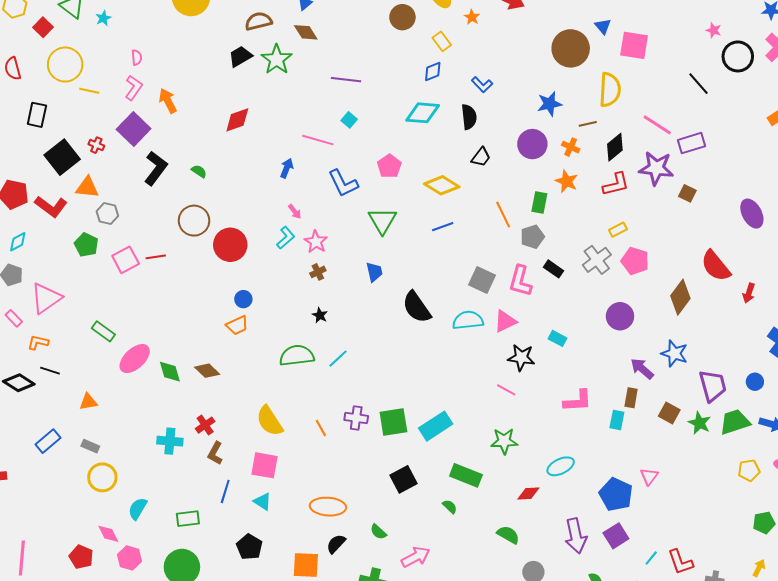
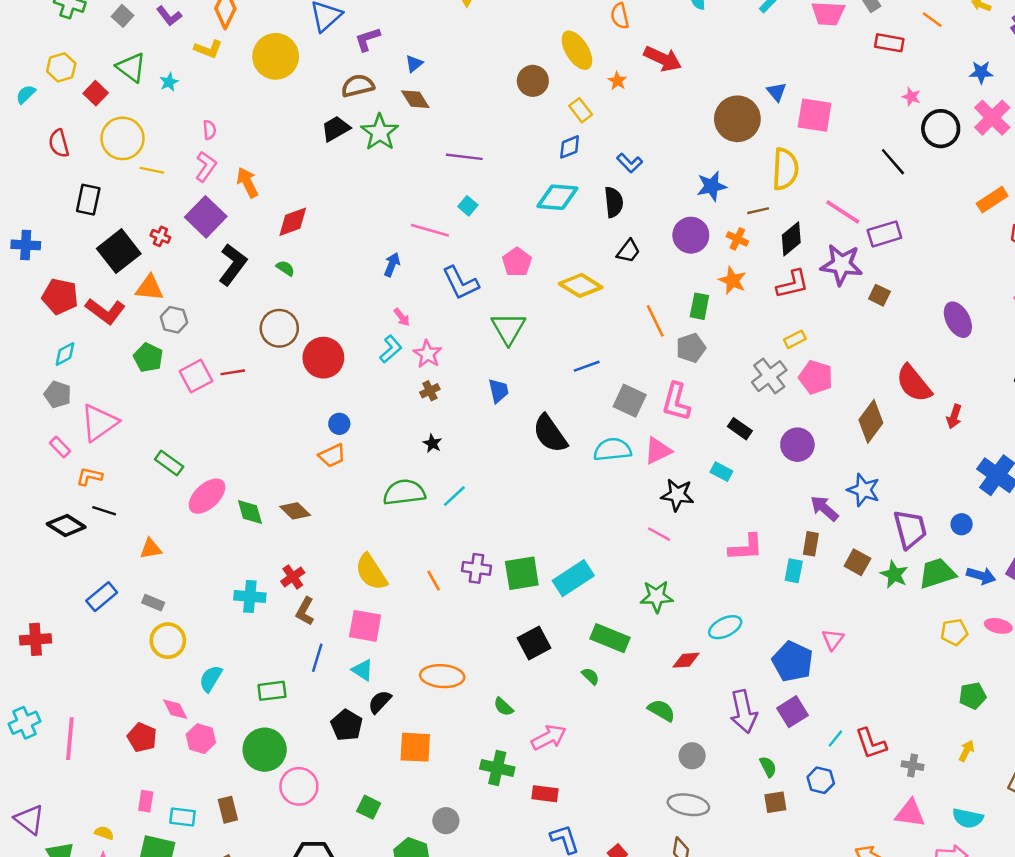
red diamond: (237, 120) -> (293, 222), moved
blue line: (443, 227) -> (587, 366), moved
black rectangle: (554, 269) -> (740, 429), moved
black semicircle: (336, 544) -> (380, 702), moved

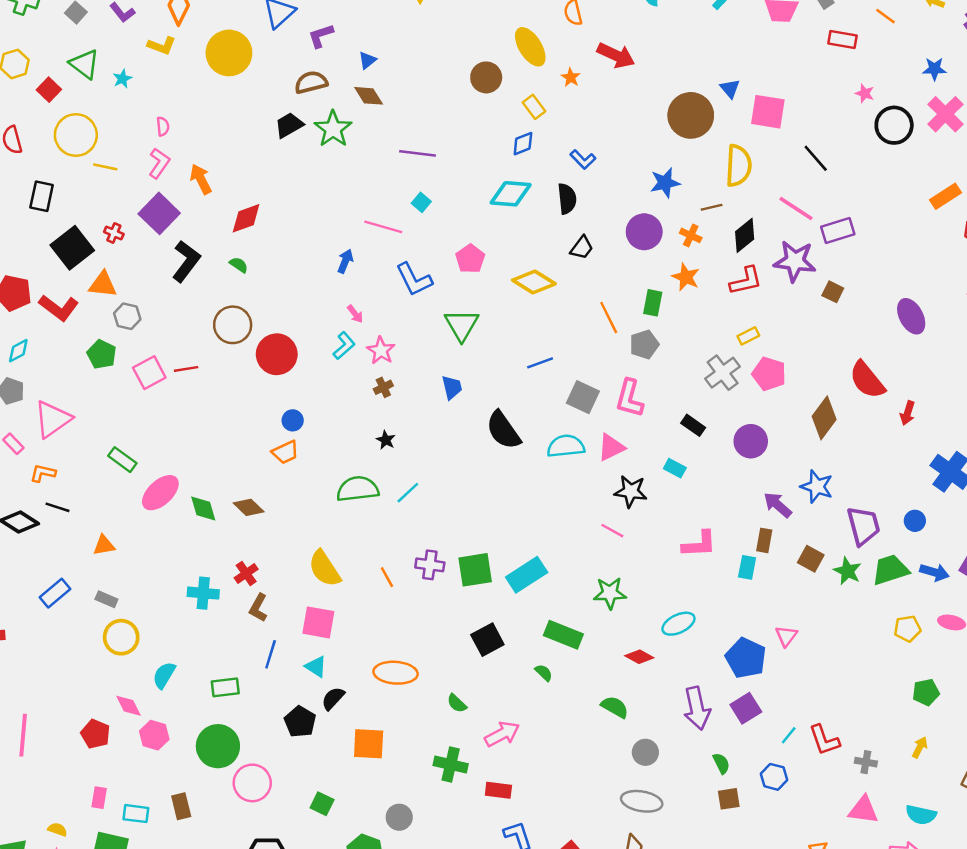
black line: (893, 162) -> (816, 158), moved
red diamond: (686, 660) -> (639, 657), turned 32

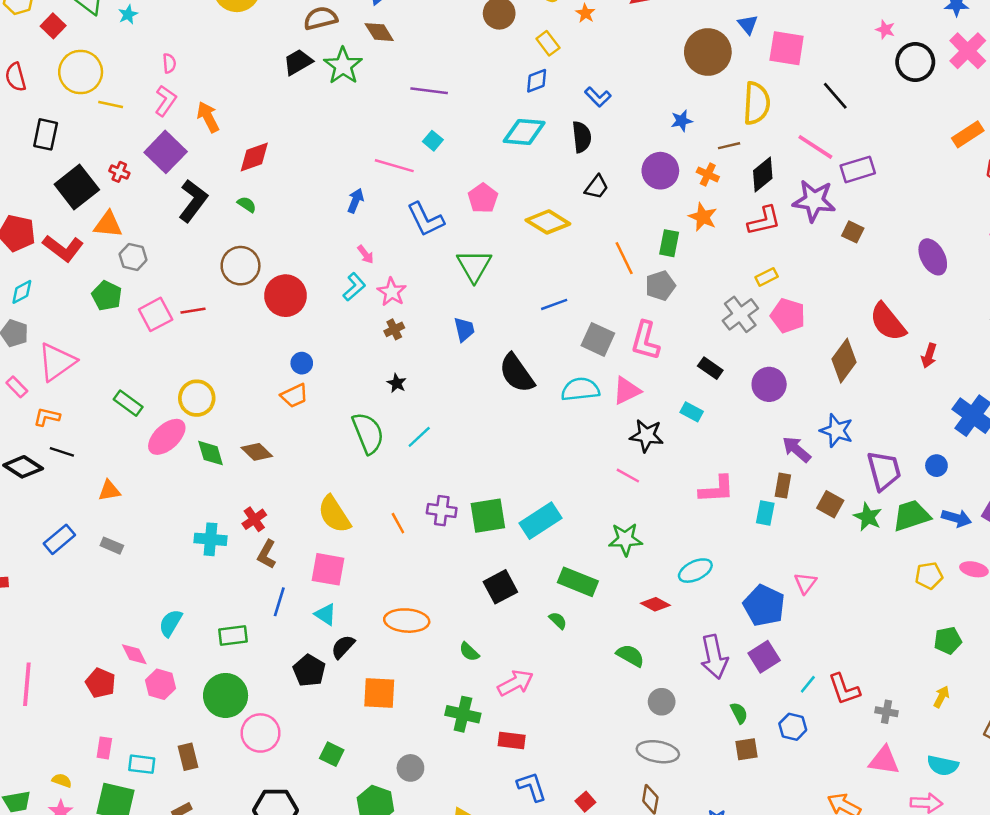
blue star: (665, 183) -> (682, 121), size x0.7
green semicircle: (358, 489) -> (368, 433), turned 75
yellow circle: (121, 637) -> (197, 398), moved

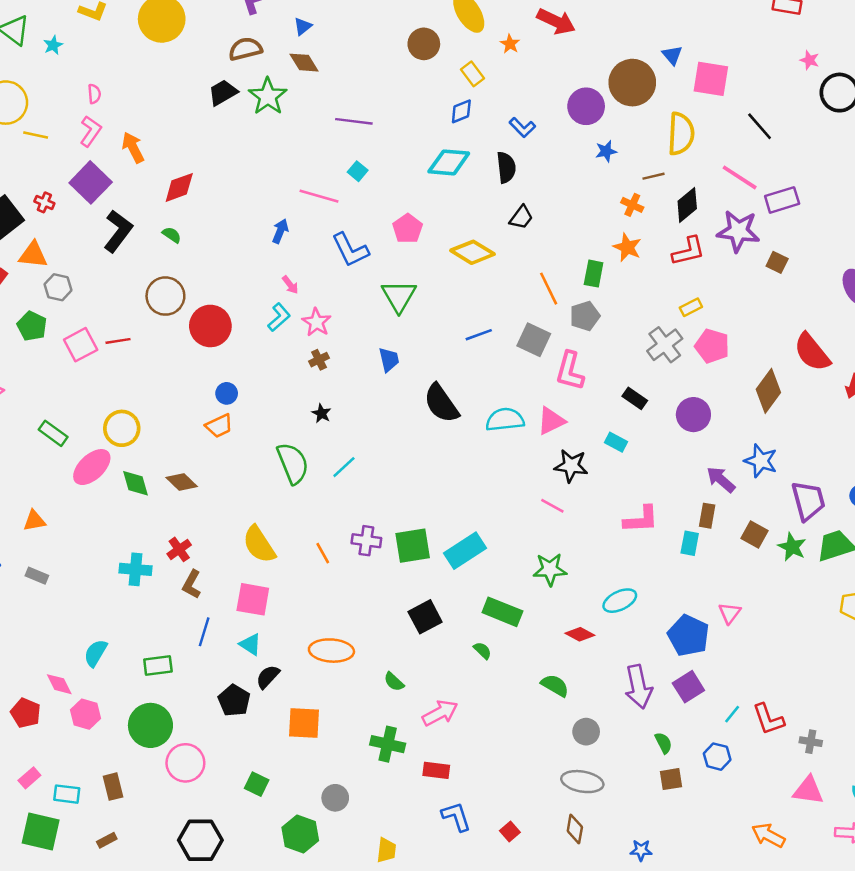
purple circle: (660, 171) -> (586, 106), moved
gray square: (598, 339) -> (534, 340), moved
pink rectangle: (104, 748) -> (29, 778), turned 40

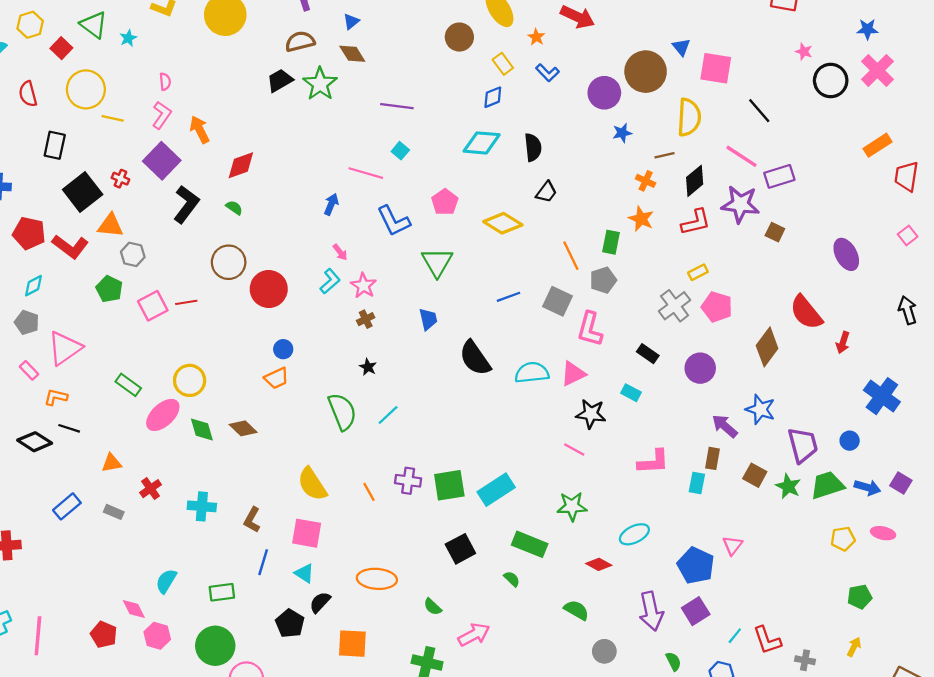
blue L-shape: (522, 128) -> (547, 73), moved
red cross: (179, 549) -> (151, 489), moved

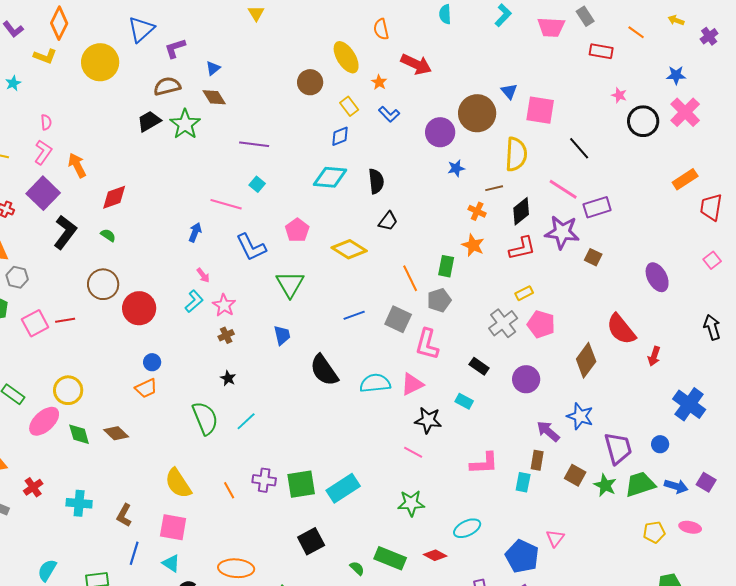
green rectangle: (530, 544) -> (390, 558), moved

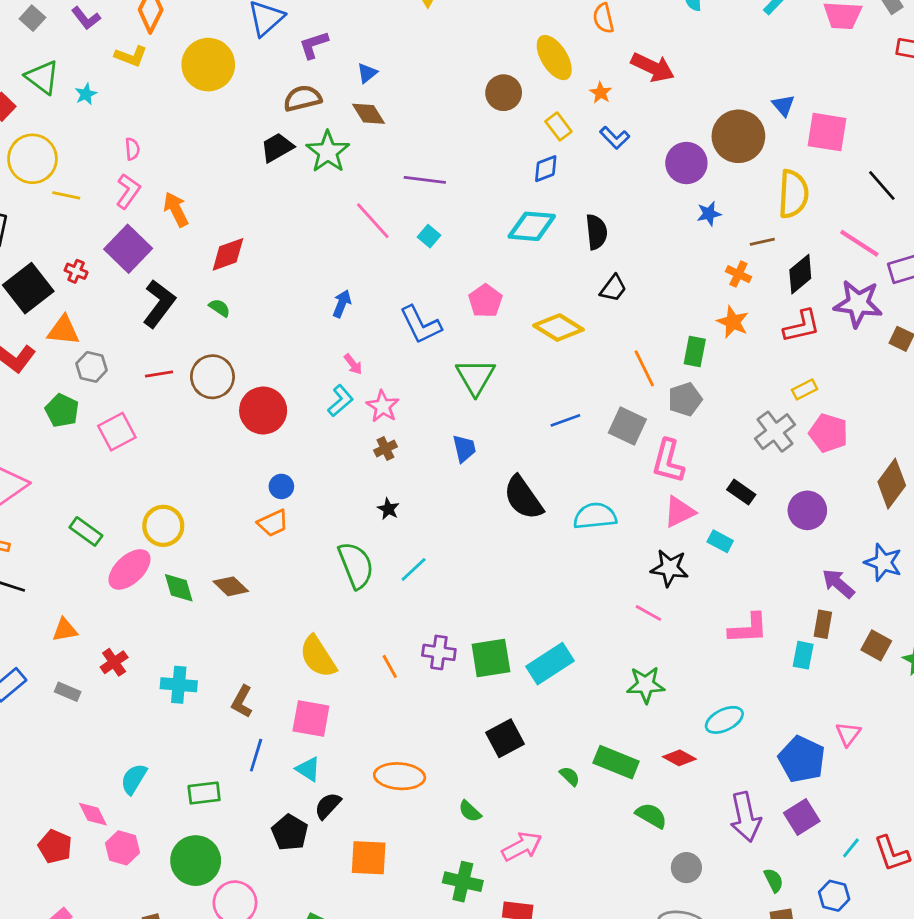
pink line: (226, 204) -> (373, 221), moved, turned 32
red line: (65, 320) -> (159, 374), moved
pink triangle: (412, 384) -> (679, 512), moved

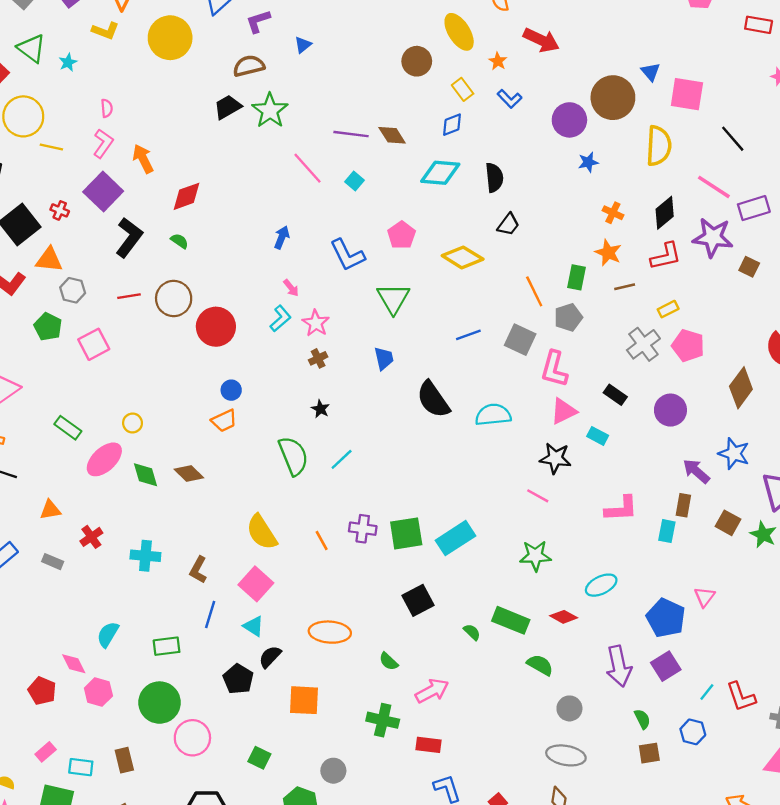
brown diamond: (369, 114) -> (392, 135), moved
brown line: (762, 242) -> (625, 287), moved
yellow circle: (163, 526) -> (133, 423), size x0.6
pink square: (311, 718) -> (256, 584), turned 32

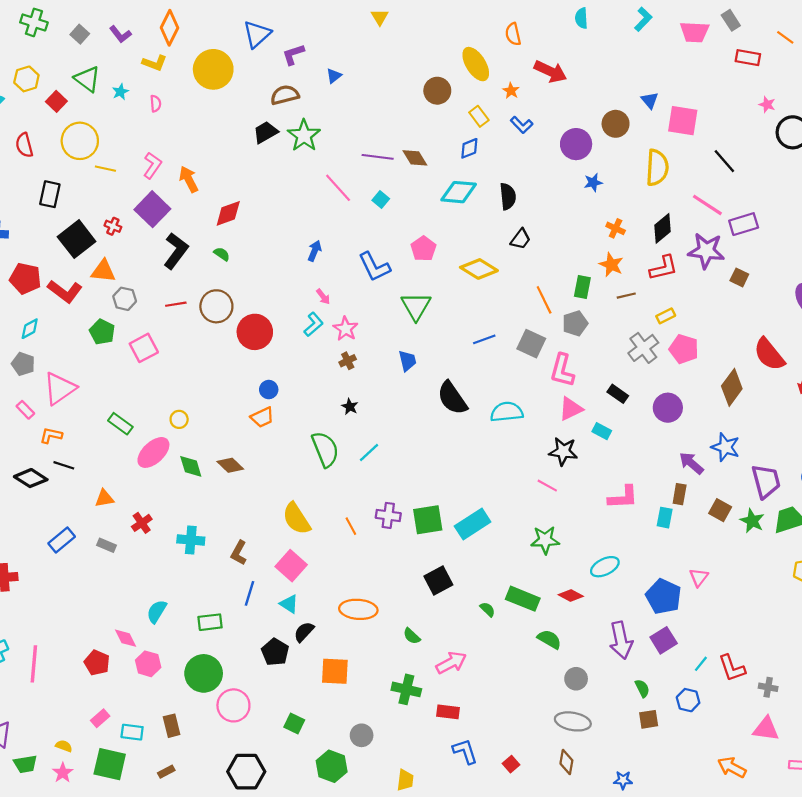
brown circle: (613, 98) -> (616, 124), size x0.7
pink semicircle: (107, 108) -> (156, 104), moved

